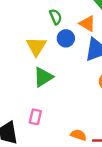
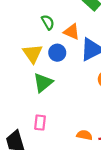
orange triangle: (87, 24) -> (72, 32), moved
blue circle: (66, 38) -> (57, 53), moved

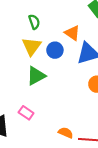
green semicircle: (48, 22) -> (34, 22), moved
pink rectangle: (40, 123) -> (26, 113), turned -72

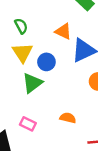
blue circle: (55, 50) -> (46, 62), moved
orange semicircle: (66, 133) -> (68, 118), moved

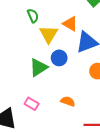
yellow triangle: (22, 53) -> (49, 34), moved
blue circle: (46, 62) -> (59, 58), moved

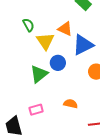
pink rectangle: (32, 104) -> (36, 110), turned -40

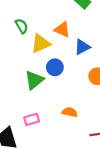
yellow triangle: (45, 41) -> (41, 44), turned 42
blue triangle: (83, 45) -> (82, 47), size x0.7

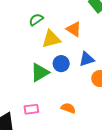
green semicircle: (22, 26) -> (36, 20), turned -104
blue triangle: (82, 47) -> (87, 59), moved

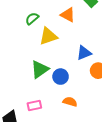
orange triangle: (74, 29) -> (68, 15), moved
blue circle: (61, 64) -> (61, 77), moved

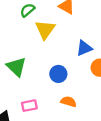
yellow triangle: (48, 36) -> (45, 30), turned -36
green triangle: (40, 69) -> (16, 67), moved, turned -42

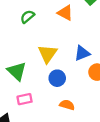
yellow triangle: (45, 30) -> (47, 54), moved
pink rectangle: (29, 106) -> (25, 99), moved

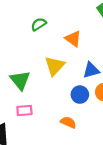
orange triangle: (65, 13) -> (73, 39), moved
blue circle: (57, 78) -> (80, 95), moved

